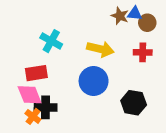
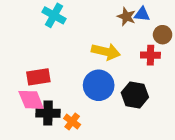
brown circle: (147, 23) -> (163, 35), moved
cyan cross: (51, 41) -> (54, 15), moved
black hexagon: (134, 103) -> (135, 95), moved
orange cross: (33, 116) -> (72, 122), moved

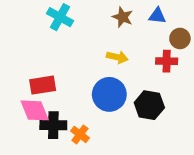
brown star: (126, 17) -> (123, 17), moved
yellow arrow: (106, 52) -> (117, 57), size x0.7

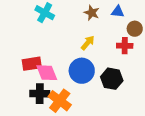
yellow arrow: (117, 57) -> (88, 43), turned -63
pink diamond: (35, 110) -> (47, 73), moved
orange cross: (80, 134) -> (60, 101), size x1.6

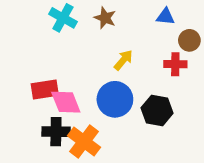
brown star: (92, 13) -> (105, 18), moved

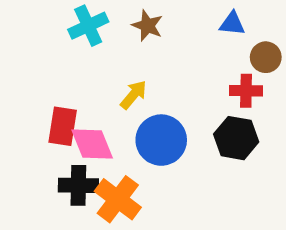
cyan cross: (63, 18) -> (88, 26), turned 36
yellow arrow: (123, 60) -> (134, 95), moved
red rectangle: (45, 90) -> (63, 126), turned -72
black hexagon: (157, 111) -> (236, 138), moved

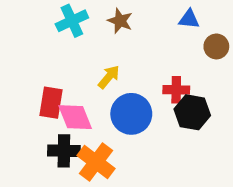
red cross: (246, 91) -> (176, 90), moved

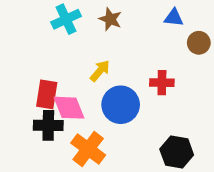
black hexagon: (192, 112) -> (177, 152), moved
black cross: (64, 151) -> (48, 125), moved

